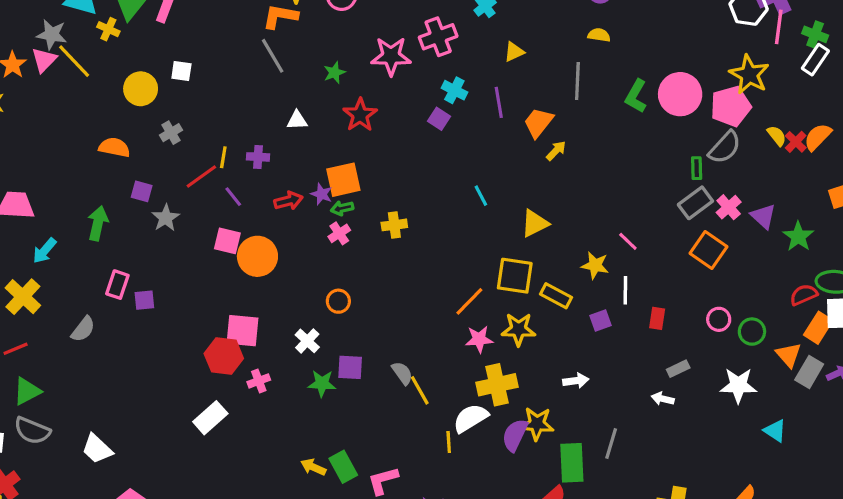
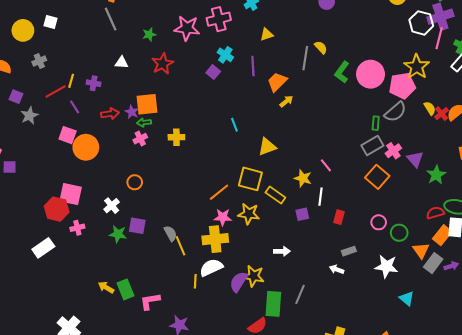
yellow semicircle: (599, 35) -> (321, 47), moved, turned 32
yellow cross: (497, 385) -> (215, 239), moved

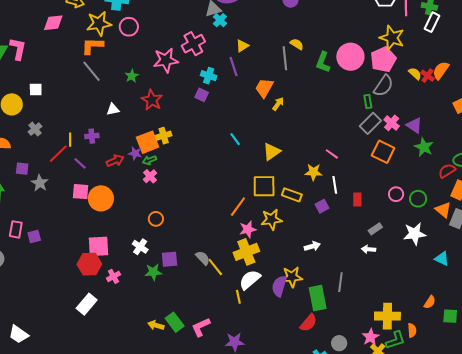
purple line: (253, 66) -> (234, 67), moved
yellow cross: (176, 137) -> (164, 136), moved
green star: (436, 175) -> (424, 147), moved

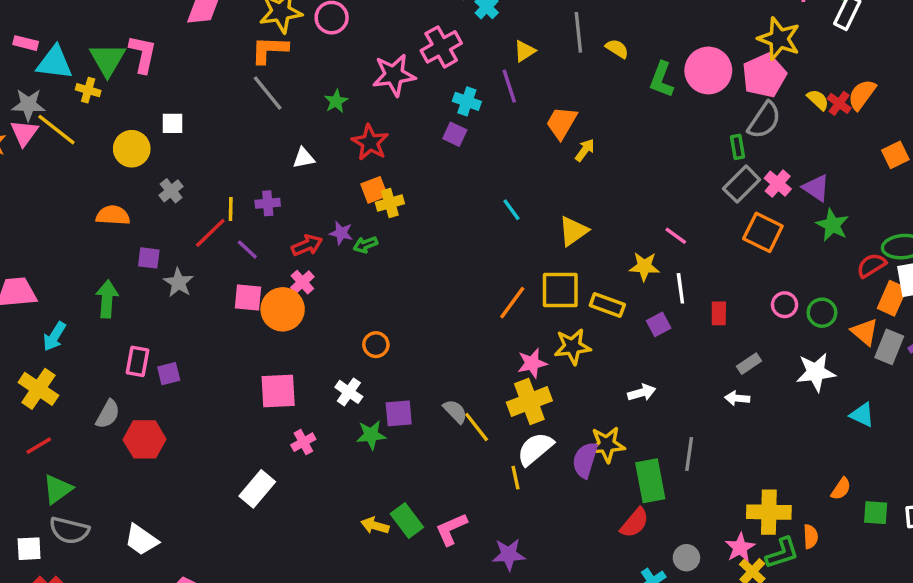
gray line: (285, 58) -> (578, 32), moved
orange square: (148, 142) -> (374, 190), moved, size x0.7
pink cross: (150, 176) -> (302, 282), moved
orange line: (238, 207) -> (512, 303), moved
red hexagon: (89, 264) -> (145, 439), moved

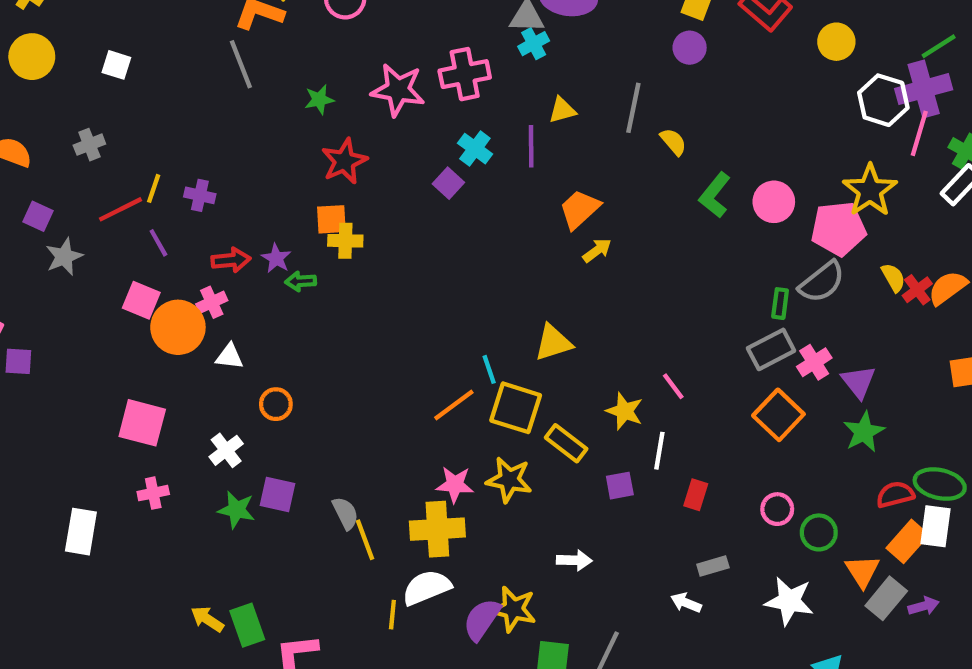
pink circle: (708, 70) -> (774, 202), size x0.7
yellow circle: (132, 149) -> (32, 57), moved
white triangle: (304, 158) -> (229, 356), moved
cyan line: (511, 210) -> (489, 369), moved
white rectangle: (257, 489) -> (81, 532), turned -48

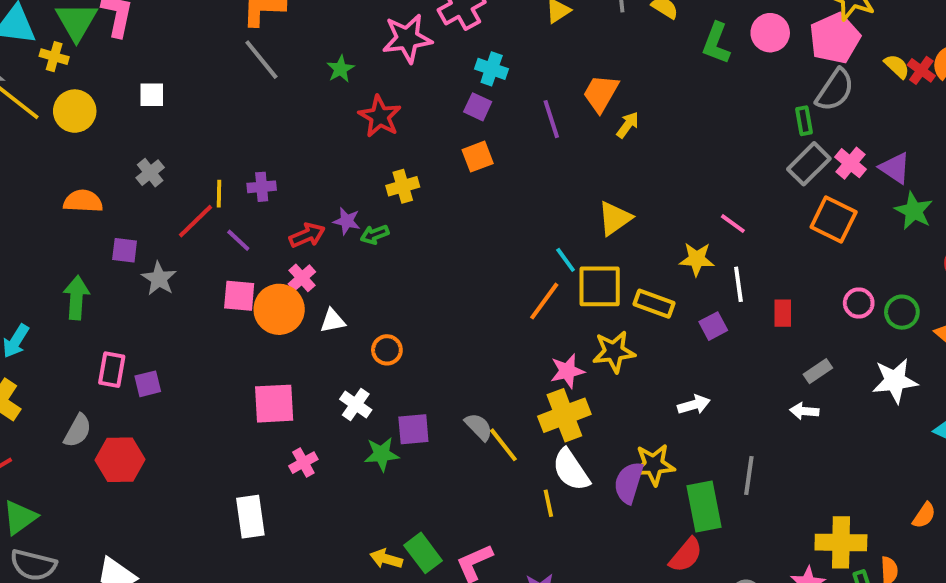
purple line: (531, 146) -> (551, 119), moved
orange square: (331, 219) -> (478, 157), moved
white semicircle: (427, 588) -> (571, 470), turned -84

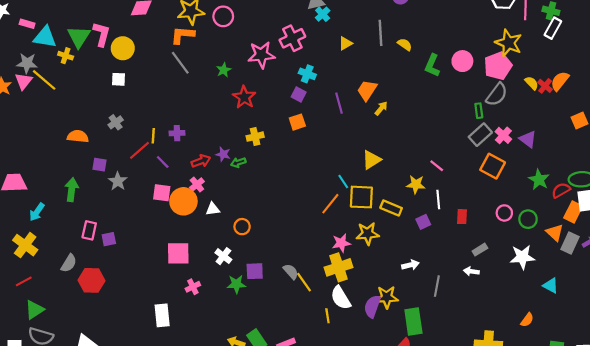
yellow circle: (75, 111) -> (123, 48), moved
green star: (914, 211) -> (539, 180), moved
gray line: (749, 476) -> (437, 286), moved
orange semicircle: (924, 515) -> (527, 320), moved

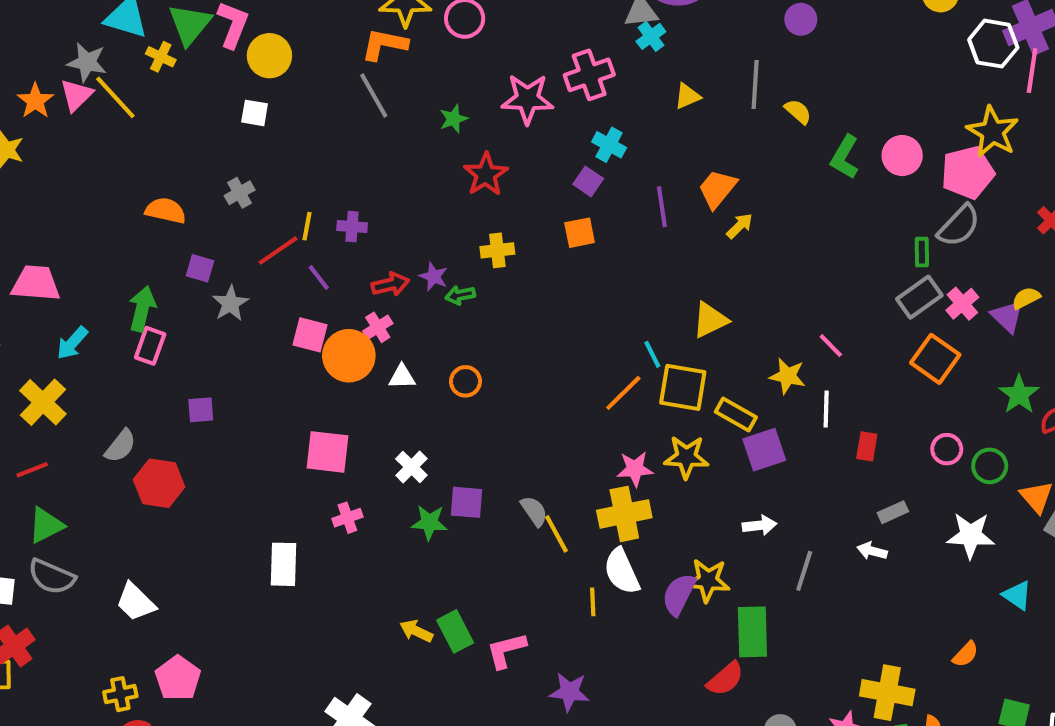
yellow semicircle: (532, 83) -> (1026, 298), moved, turned -80
purple square: (423, 222) -> (764, 450), moved, size x1.5
orange circle: (242, 227) -> (466, 381), moved
pink rectangle: (89, 230) -> (150, 346), moved

